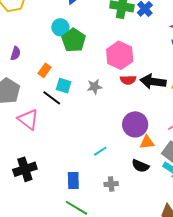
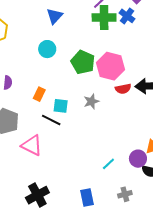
green pentagon: (74, 40) -> (83, 62), moved
purple circle: (135, 124) -> (138, 159), moved, size x0.7

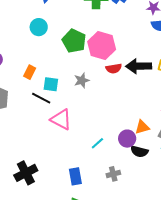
pink triangle: (32, 145) -> (61, 119), moved

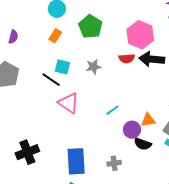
pink hexagon: (102, 45) -> (140, 35), moved
orange rectangle: (30, 72) -> (55, 36), moved
cyan line: (97, 143) -> (112, 110), moved
blue rectangle: (75, 176) -> (76, 161), size x1.5

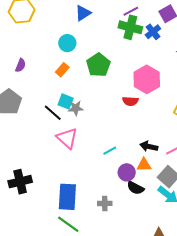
black arrow: (152, 59) -> (149, 146), moved, size x0.7
gray star: (93, 67) -> (76, 108), moved

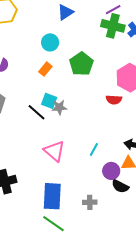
pink triangle: (67, 138) -> (54, 151), moved
cyan line: (110, 151) -> (94, 149), turned -32

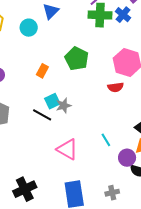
cyan circle: (50, 42) -> (29, 28), moved
cyan square: (49, 101) -> (52, 101), turned -35
cyan line: (94, 149) -> (106, 140), turned -48

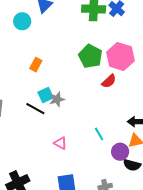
green pentagon: (77, 59) -> (90, 56), moved
red semicircle: (116, 87) -> (109, 81), turned -35
pink triangle: (67, 149) -> (60, 143), size x0.6

